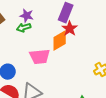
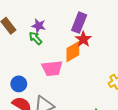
green arrow: (24, 28) -> (35, 38), turned 64

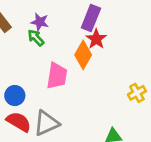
orange diamond: (73, 52) -> (83, 55), turned -30
pink trapezoid: (52, 68) -> (57, 76), turned -75

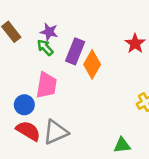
purple rectangle: (91, 18) -> (75, 51), moved
red star: (96, 39) -> (135, 44), moved
pink trapezoid: (57, 76) -> (46, 85), moved

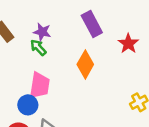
purple rectangle: (75, 51) -> (92, 24), moved, turned -50
blue circle: (24, 105) -> (28, 105), moved

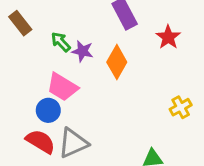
purple star: (42, 32) -> (83, 51), moved
pink trapezoid: (40, 85) -> (62, 87), turned 112

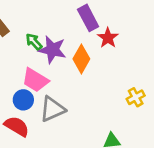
red star: (168, 37) -> (108, 38), moved
purple star: (83, 51) -> (52, 50), size x1.5
gray triangle: (73, 143) -> (52, 109), moved

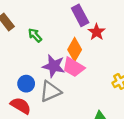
purple star: (52, 50) -> (54, 66), moved
pink trapezoid: (35, 80) -> (73, 67), moved

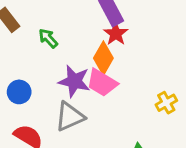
red star: (97, 32) -> (116, 34), moved
blue circle: (26, 84) -> (19, 92), moved

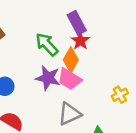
green arrow: (48, 38) -> (47, 44), moved, size x1.5
gray triangle: (70, 116) -> (70, 114), moved

